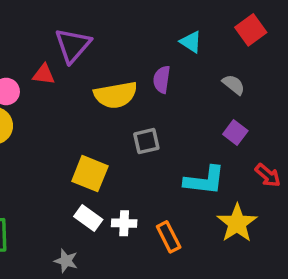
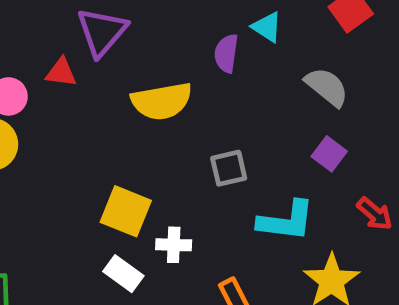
purple semicircle: (162, 79) -> (226, 53), moved
gray semicircle: (234, 85) -> (327, 87), size x1.4
gray square: (146, 141) -> (229, 168), moved
white cross: (124, 223) -> (174, 245), moved

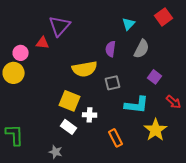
cyan triangle: (267, 27) -> (129, 24), turned 40
purple semicircle: (226, 53) -> (111, 49), moved
gray semicircle: (327, 87) -> (142, 49), moved, turned 78
yellow semicircle: (162, 101) -> (85, 69), moved

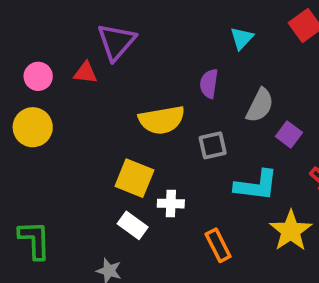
gray semicircle: (142, 49) -> (260, 105), moved
pink circle: (21, 53) -> (38, 76), moved

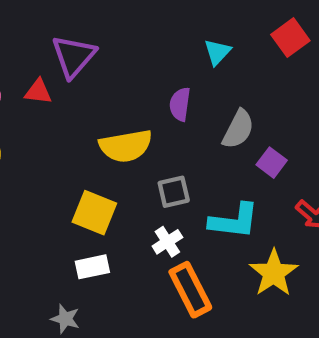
gray square: (213, 145) -> (174, 192), moved
white cross: (171, 204) -> (167, 242), moved, turned -35
white rectangle: (133, 225) -> (92, 267), turned -48
orange rectangle: (218, 245) -> (190, 290), size x1.4

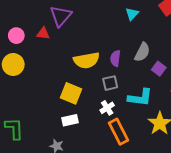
purple semicircle: (180, 104) -> (115, 58), moved

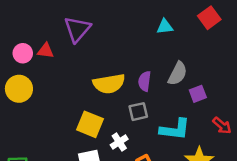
cyan triangle: (132, 14) -> (165, 27), turned 40
red triangle: (43, 34) -> (46, 51), moved
purple square: (159, 69) -> (198, 94), turned 32
white cross: (107, 108) -> (119, 142), moved

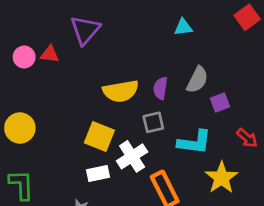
red square: (209, 18) -> (247, 17), moved
yellow circle: (19, 89) -> (20, 128), moved
white cross: (119, 142) -> (132, 156), size x1.5

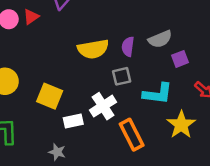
red triangle: (50, 54) -> (31, 17), turned -42
gray semicircle: (197, 80) -> (160, 39), turned 40
yellow square: (99, 137) -> (50, 96), moved

